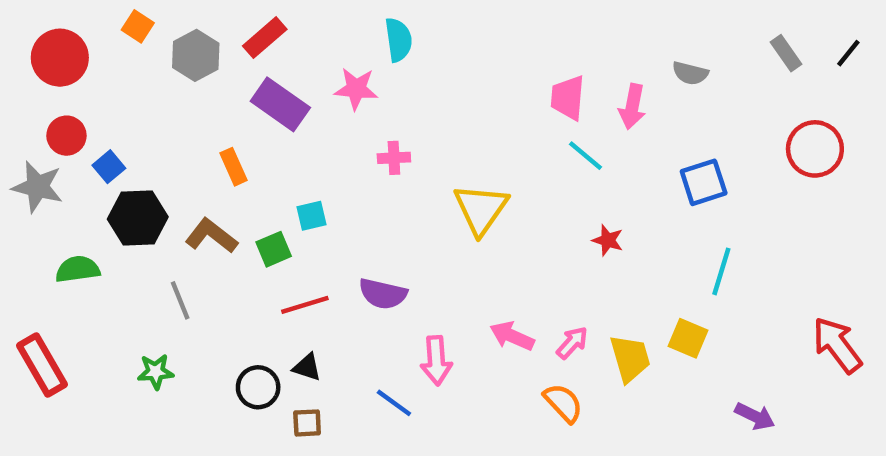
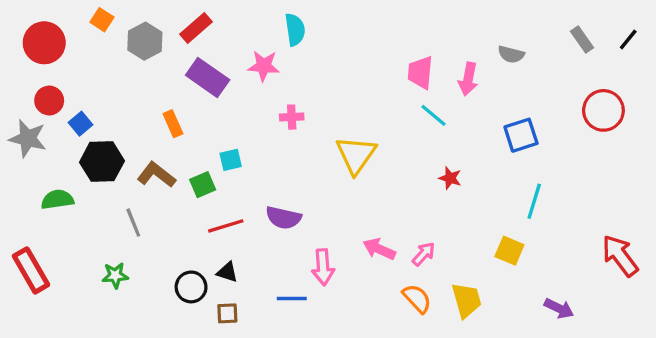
yellow trapezoid: (630, 358) -> (467, 300), moved
blue line: (394, 403) -> (292, 299), turned -36

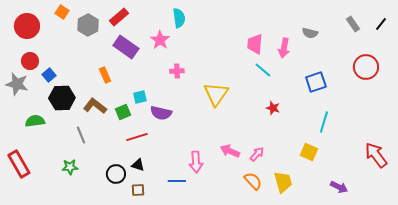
pink star: (264, 66) -> (160, 40), turned 30
purple semicircle: (283, 218) -> (161, 113), moved

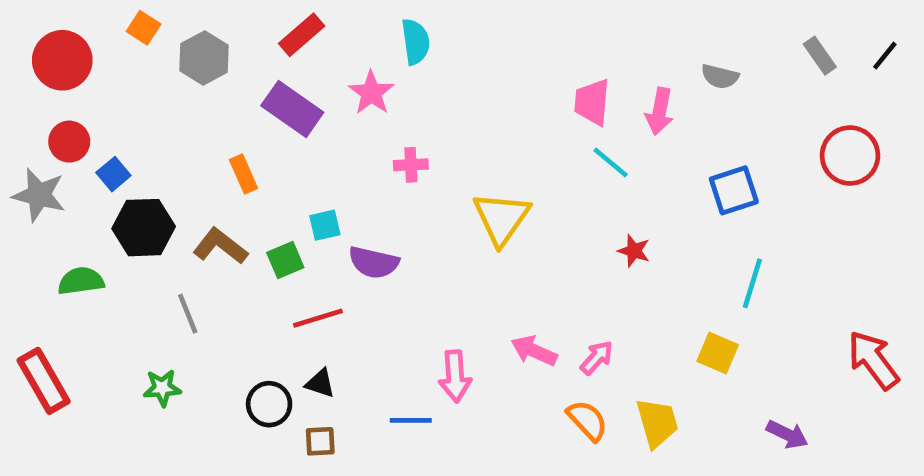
red rectangle: (119, 17) -> (302, 35), moved

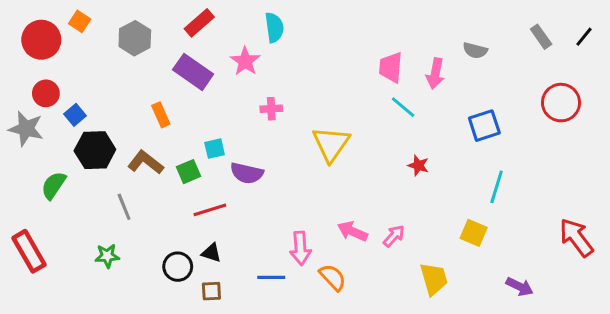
orange square: (144, 28) -> (80, 21), moved
green semicircle: (81, 281) -> (54, 185), turned -48
orange semicircle: (587, 420) -> (333, 277), moved

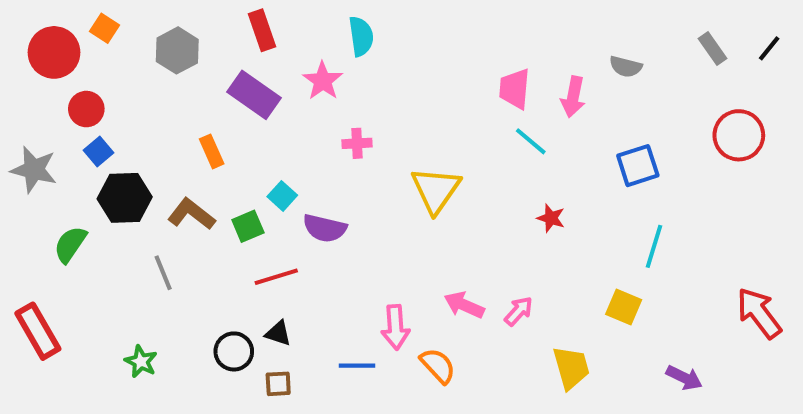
red rectangle: (199, 23) -> (262, 30), turned -68
red circle: (46, 93) -> (86, 109), moved
cyan square: (215, 149) -> (282, 196), turned -35
green star: (107, 256) -> (141, 362), moved, turned 30

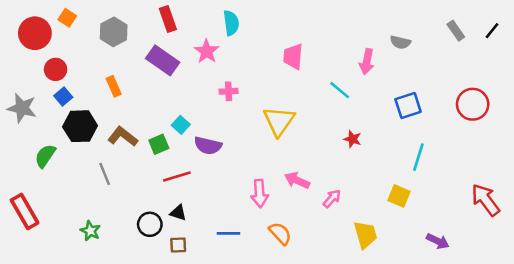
pink trapezoid: (515, 89) -> (293, 56), moved
red circle: (739, 135) -> (473, 104), moved
orange rectangle: (212, 151) -> (114, 86), moved
pink arrow: (464, 305) -> (297, 180), moved
pink arrow: (395, 327) -> (260, 193), moved

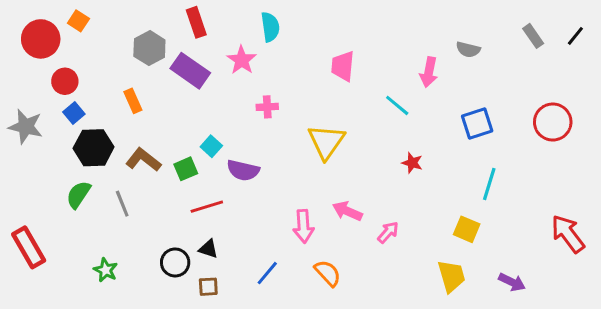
gray hexagon: (114, 32) -> (149, 48), moved
green semicircle: (45, 156) -> (78, 195), moved
blue line: (229, 233) -> (267, 273), turned -50
yellow trapezoid: (365, 235) -> (452, 276), moved

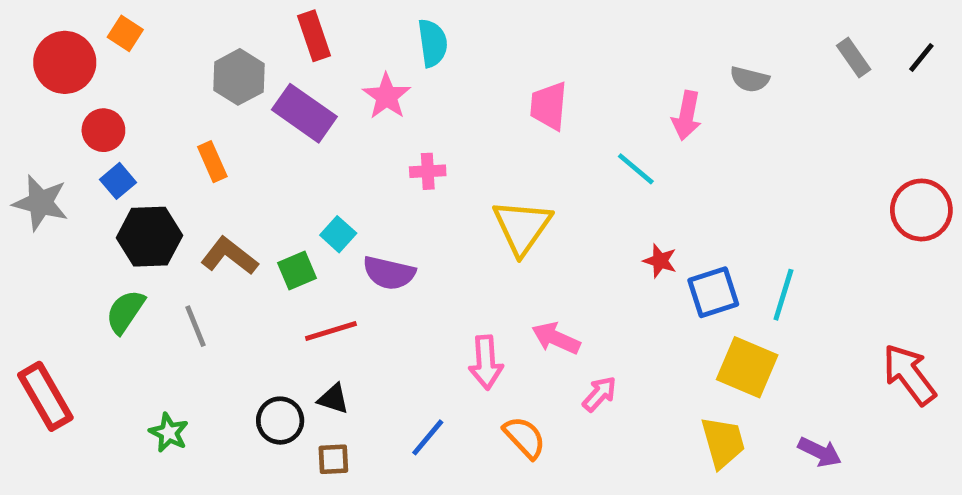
red circle: (553, 122) -> (921, 210), moved
blue square: (477, 124) -> (713, 292), moved
yellow square: (467, 229) -> (747, 367), size x1.4
pink arrow: (388, 232) -> (600, 394), moved

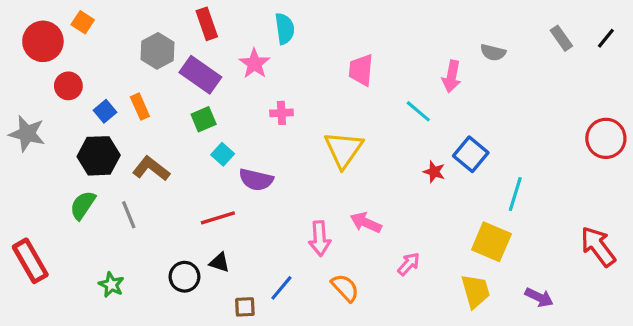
blue square: (118, 181) -> (105, 111), moved
green square: (297, 270) -> (204, 119), moved
blue square: (713, 292) -> (471, 154), moved, turned -32
pink arrow: (600, 394) -> (409, 264), moved
brown square: (333, 459) -> (245, 307), moved

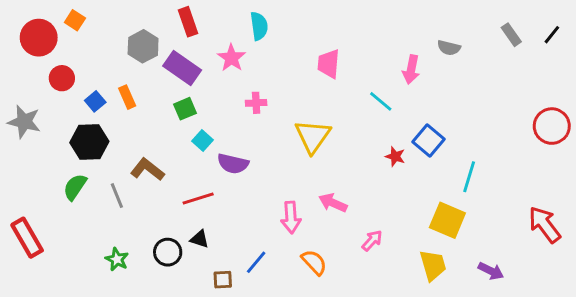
brown L-shape: (151, 169) -> (147, 170), moved
green star: (111, 285) -> (117, 259), moved

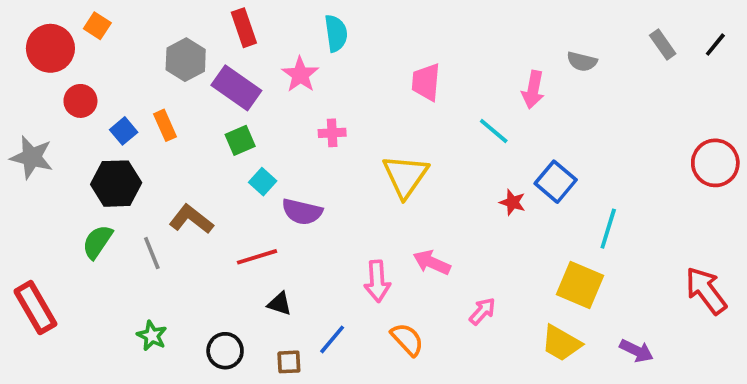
black triangle: (200, 239) -> (280, 304), moved
black circle: (168, 252) -> (225, 351), moved
yellow trapezoid: (433, 265) -> (561, 343), turned 136

